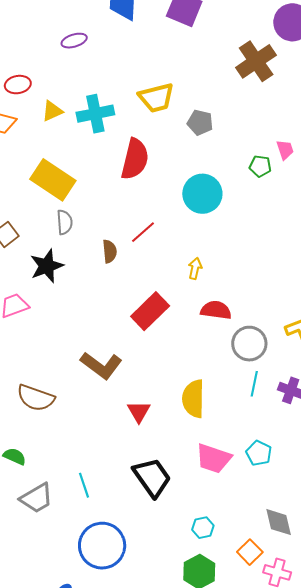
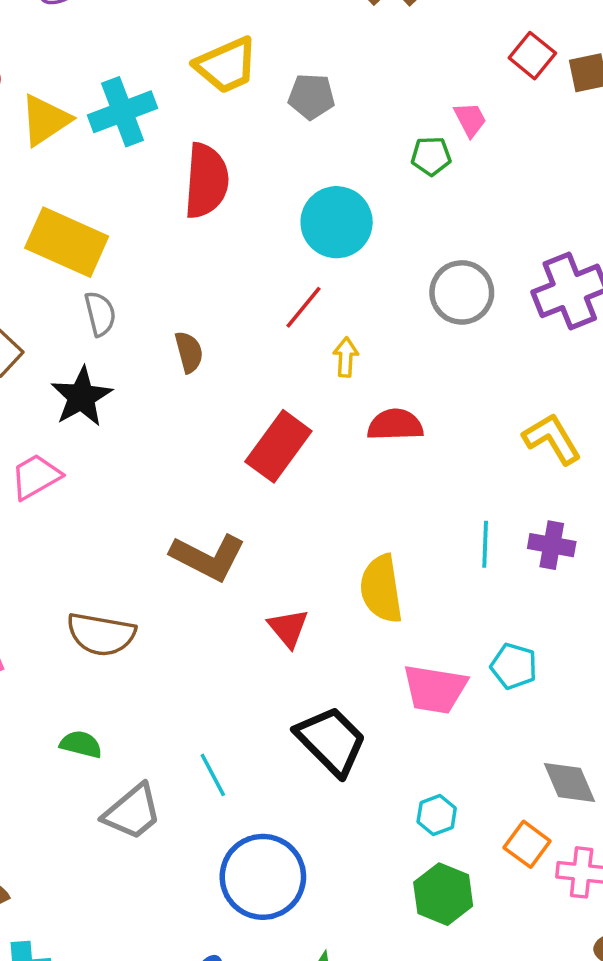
yellow triangle: (52, 111) -> (45, 120), size x1.4
red line: (143, 232) -> (304, 307), moved
gray circle: (249, 344) -> (462, 292), moved

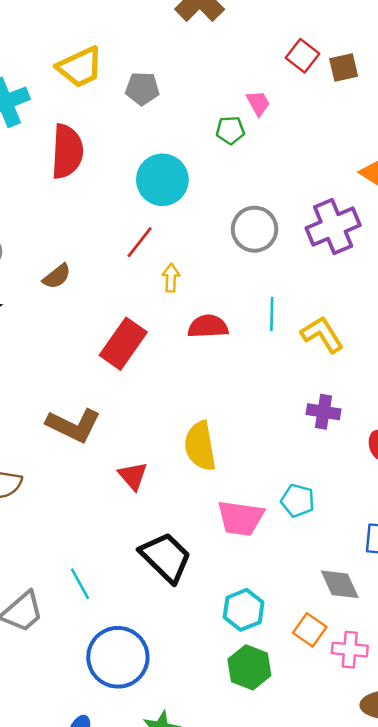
brown semicircle: (189, 352) -> (57, 276), turned 68
cyan line: (485, 544) -> (272, 314), moved
cyan hexagon: (437, 815) -> (244, 610), size x1.4

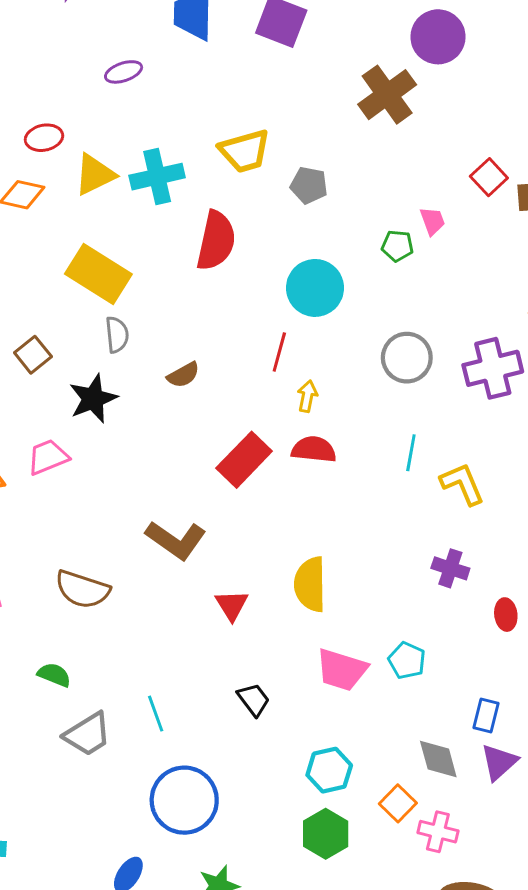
red line: (140, 242) -> (279, 352), turned -32
red semicircle: (208, 326) -> (314, 449), moved
black trapezoid: (166, 557) -> (254, 700), size x0.6

